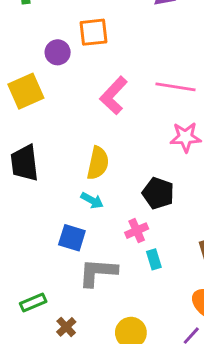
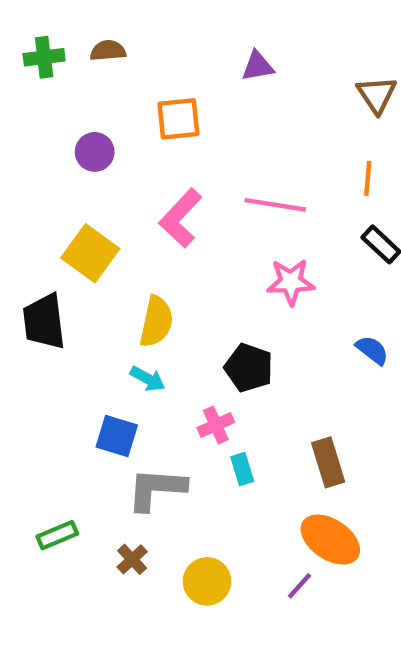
orange square: (94, 32) -> (178, 119), moved
yellow square: (26, 91) -> (90, 253), moved, turned -30
brown cross: (66, 327) -> (132, 559), moved

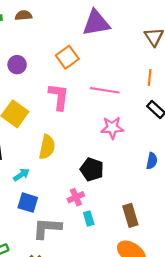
purple triangle: (258, 66) -> (96, 23), size x1.8
orange square: (178, 119) -> (67, 57), moved, turned -30
pink L-shape: (181, 218) -> (59, 97), turned 144
blue semicircle: (372, 350) -> (152, 161), turned 63
cyan arrow: (148, 379) -> (21, 175), moved, turned -63

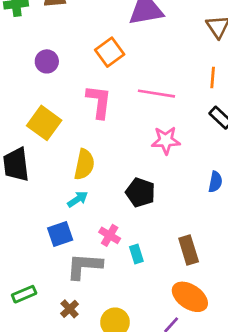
cyan arrow: (21, 175) -> (78, 199), moved
pink cross: (76, 197) -> (110, 235), moved, turned -35
blue square: (28, 203) -> (60, 234), turned -36

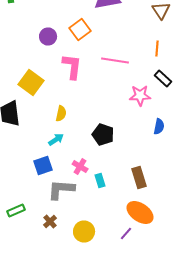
purple circle: (47, 61) -> (48, 36), moved
pink star: (166, 140) -> (140, 96), moved
yellow semicircle: (84, 164) -> (61, 114), size x0.7

